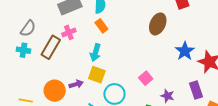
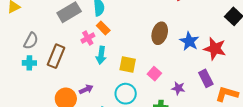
brown ellipse: (158, 24) -> (160, 33), moved
pink cross: (69, 32) -> (88, 38), moved
yellow square: (97, 75) -> (128, 64), moved

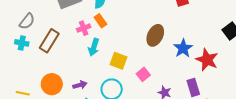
purple arrow: (86, 89) -> (80, 85), moved

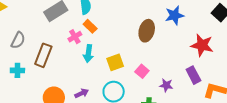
cyan cross: (22, 43) -> (17, 70), moved
blue star: (183, 48) -> (174, 15), moved, turned 30
yellow square: (118, 61) -> (115, 62), turned -30

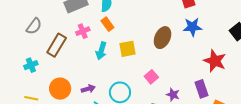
pink cross: (75, 37) -> (83, 31), moved
yellow square: (115, 62) -> (127, 49), moved
cyan cross: (17, 70) -> (31, 65), moved, turned -32

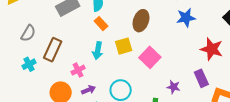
pink cross: (83, 31) -> (78, 70), moved
brown ellipse: (163, 38) -> (141, 21), moved
cyan cross: (31, 65) -> (29, 64), moved
pink square: (151, 77) -> (150, 57), moved, size x1.5

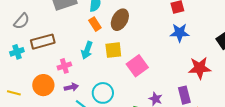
brown ellipse: (141, 21) -> (120, 20), moved
red star: (212, 49) -> (200, 68), turned -30
brown rectangle: (53, 50) -> (43, 42), turned 40

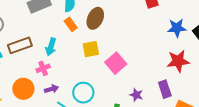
blue star: (180, 33) -> (177, 28), moved
cyan arrow: (87, 50) -> (51, 47), moved

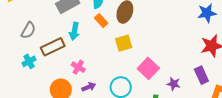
cyan arrow: (51, 47) -> (74, 31), moved
pink square: (116, 63) -> (148, 68), moved
pink cross: (43, 68) -> (78, 67), turned -32

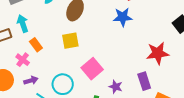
blue star: (207, 13) -> (123, 17), moved
orange rectangle: (101, 21) -> (36, 45), moved
cyan arrow: (74, 31) -> (23, 24), turned 144

